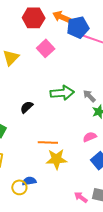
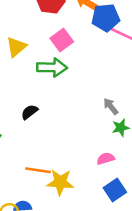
green arrow: (62, 93) -> (52, 67), moved
orange line: (48, 142) -> (38, 170), moved

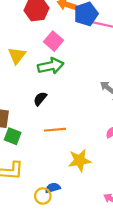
black semicircle: (30, 112) -> (40, 99), moved
orange line: (38, 170) -> (55, 130), moved

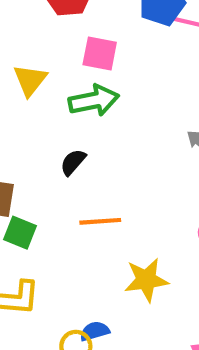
pink square: (54, 41) -> (100, 53), turned -30

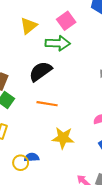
pink square: (100, 53) -> (66, 21), turned 30
black semicircle: (73, 162) -> (40, 71), size x1.6

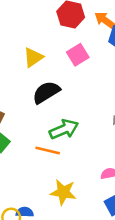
green arrow: (58, 43) -> (64, 129), moved, turned -30
black semicircle: (40, 71) -> (46, 92), moved

